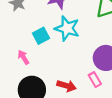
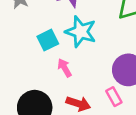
pink arrow: (23, 57) -> (65, 68), moved

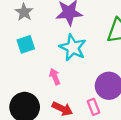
cyan square: (48, 40) -> (26, 44), moved

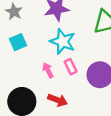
pink rectangle: (93, 107) -> (71, 67), moved

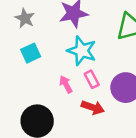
red arrow: (58, 100) -> (93, 107), moved

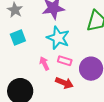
pink rectangle: (92, 79) -> (65, 61), turned -48

